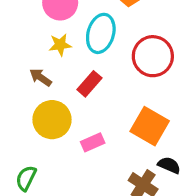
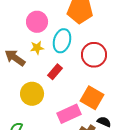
brown arrow: (41, 77) -> (15, 58), moved, size x1.5
pink rectangle: (93, 142) -> (69, 114), moved, size x1.6

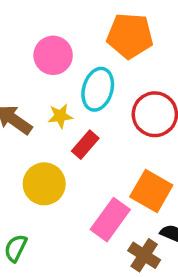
yellow star: (37, 48) -> (60, 116), moved
pink rectangle: (69, 114) -> (110, 220), turned -30

